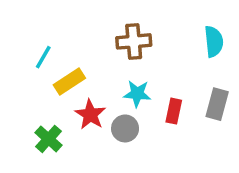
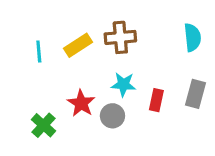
cyan line: (43, 57) -> (39, 52), turned -35
yellow rectangle: (69, 81) -> (78, 45), moved

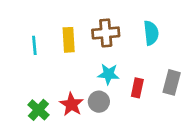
cyan semicircle: (192, 37) -> (151, 33), moved
yellow rectangle: (78, 45) -> (69, 40), turned -60
red star: (81, 103) -> (71, 104), moved

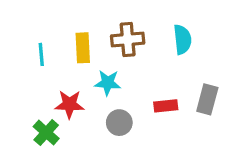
cyan star: (108, 74) -> (108, 83), moved
red rectangle: (137, 88) -> (166, 106), turned 72
red star: (71, 104) -> (69, 104), moved, turned -30

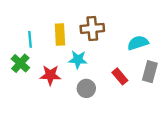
cyan semicircle: (182, 40) -> (138, 43), moved, turned -102
red rectangle: (166, 106) -> (120, 76), turned 56
green cross: (46, 133) -> (20, 63), moved

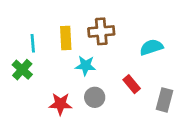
gray rectangle: (150, 72) -> (165, 100), moved
red star: (50, 75) -> (60, 104), moved

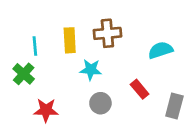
red star: (60, 104) -> (46, 110), moved

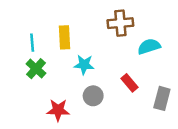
brown cross: (107, 33) -> (120, 23), moved
green cross: (24, 74) -> (36, 69), moved
red star: (46, 110) -> (58, 110), moved

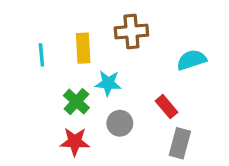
brown cross: (120, 23) -> (131, 31), moved
green cross: (36, 69) -> (76, 102), moved
gray rectangle: (162, 98) -> (180, 143), moved

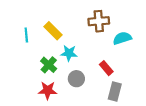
brown cross: (131, 31) -> (99, 21), moved
yellow rectangle: (83, 48) -> (53, 31), turned -42

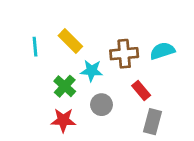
brown cross: (99, 21) -> (124, 54), moved

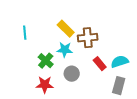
yellow rectangle: (70, 41) -> (66, 29), moved
cyan semicircle: (162, 51) -> (120, 62), moved
gray rectangle: (152, 122) -> (119, 86), moved

